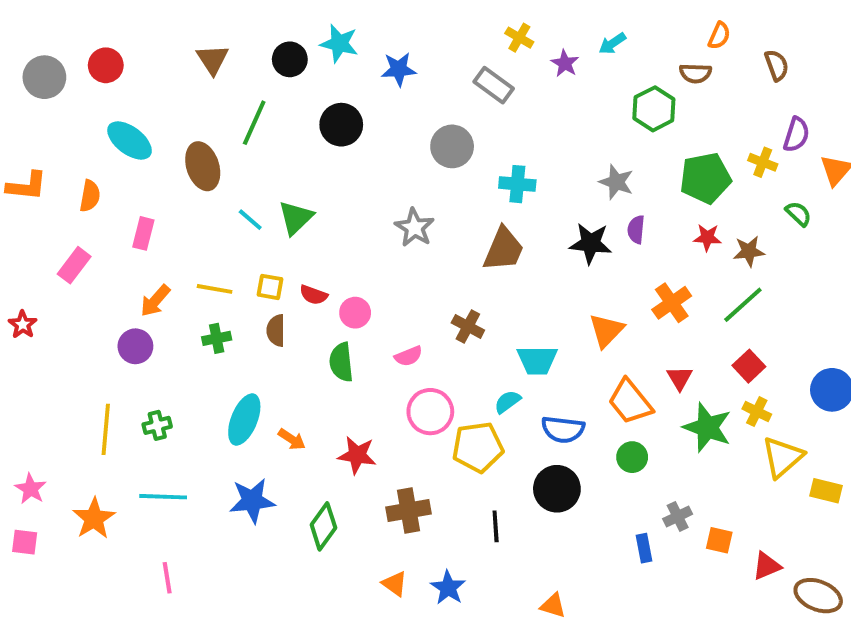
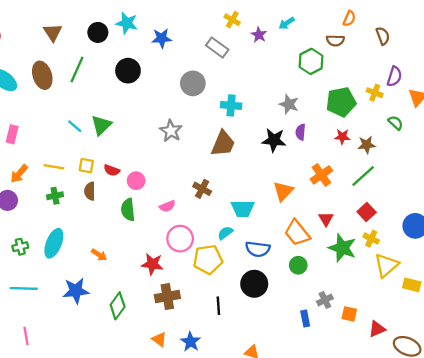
brown ellipse: (203, 166) -> (42, 75), moved
cyan ellipse: (244, 419) -> (54, 243), moved
red star: (357, 455) -> (152, 264), moved

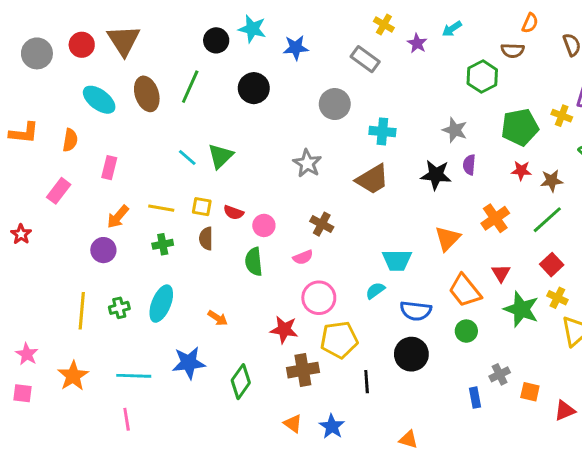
brown triangle: (53, 32) -> (124, 40), moved, size x1.4
brown trapezoid: (223, 144) -> (372, 179), turned 36
brown cross: (202, 189) -> (322, 224), moved
yellow pentagon: (208, 259) -> (339, 340), moved
cyan line: (24, 288) -> (134, 376), moved

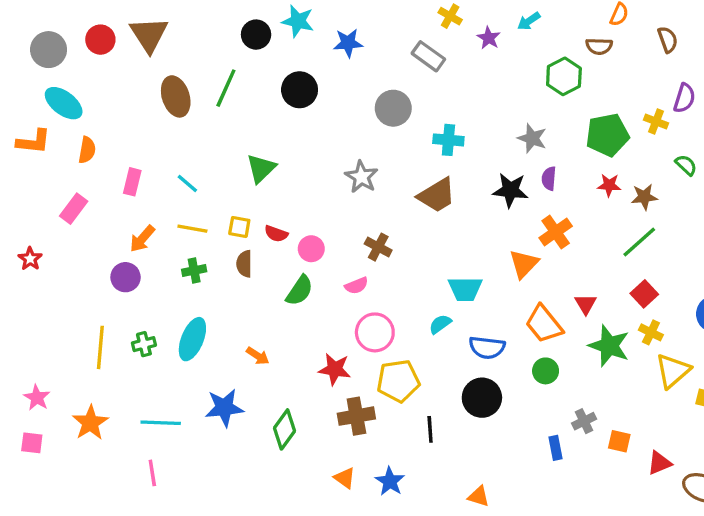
cyan ellipse: (99, 100) -> (64, 103), moved
cyan line: (187, 158) -> (187, 183), moved
orange cross: (495, 218) -> (556, 232), moved
green semicircle: (254, 262) -> (300, 291), turned -140

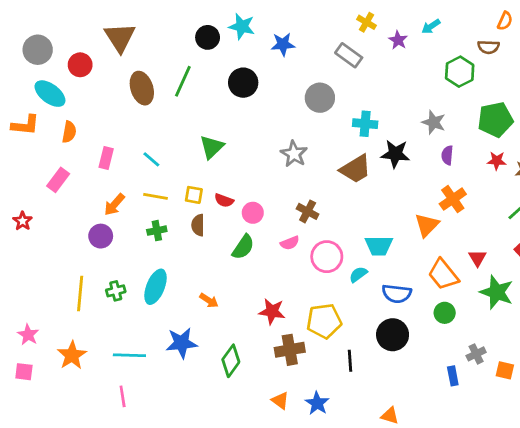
red circle: (100, 40) -> (80, 65), moved
black star: (510, 190) -> (395, 154), moved
pink circle: (375, 332) -> (327, 257), moved

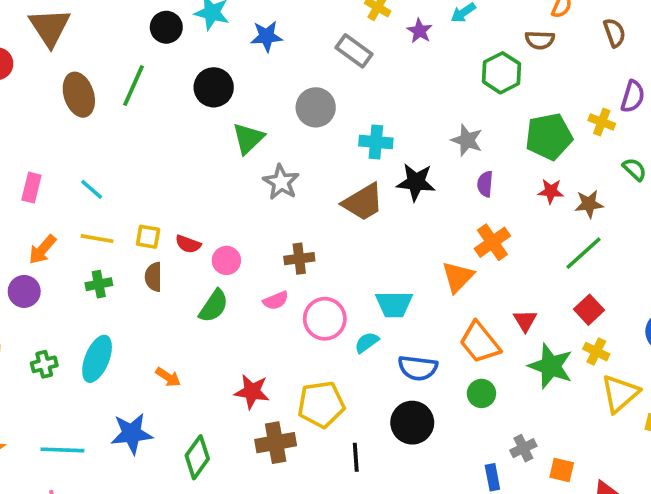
green triangle: (212, 147) -> (248, 138), moved
brown cross: (308, 211) -> (299, 259), turned -35

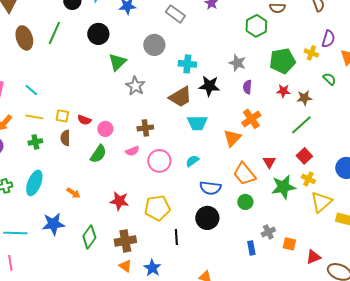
cyan trapezoid: (394, 304) -> (197, 123), moved
cyan semicircle: (367, 342) -> (192, 161), moved
green star: (551, 366) -> (283, 187), turned -30
brown cross: (276, 443) -> (125, 241), moved

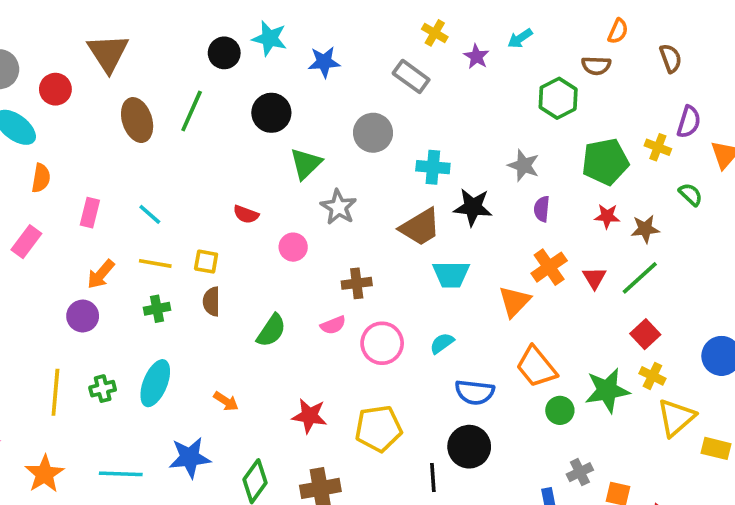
red semicircle: (84, 120) -> (246, 214), moved
pink circle: (105, 129) -> (293, 247), moved
red triangle: (269, 162) -> (594, 278), moved
green circle: (245, 202) -> (560, 410), moved
black line: (176, 237) -> (433, 478), moved

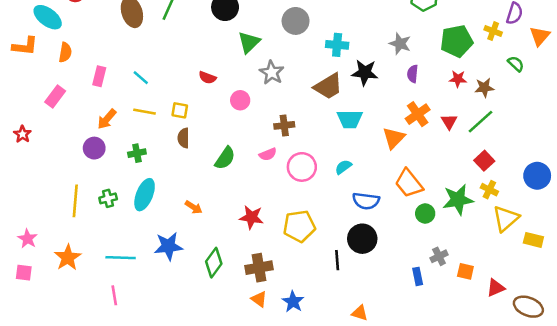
green cross: (157, 309) -> (137, 153), moved

